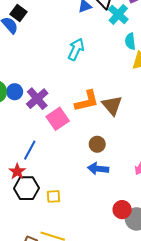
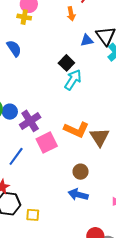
black square: (19, 13) -> (66, 63), moved
orange L-shape: (87, 101) -> (76, 130), turned 30
blue line: (30, 150) -> (16, 156), moved

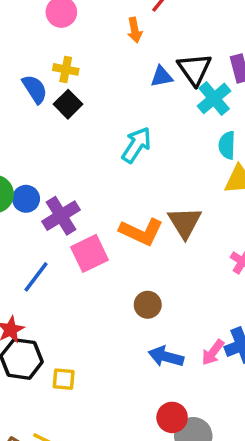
yellow cross: (24, 17) -> (66, 69), moved
black square: (66, 63) -> (68, 104), moved
brown triangle: (100, 137) -> (185, 222), moved
blue arrow: (78, 195) -> (166, 357), moved

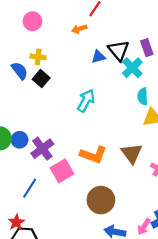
orange arrow: (135, 30) -> (79, 29), turned 88
brown triangle: (185, 222) -> (132, 153), moved
brown circle: (148, 305) -> (101, 200), size x1.6

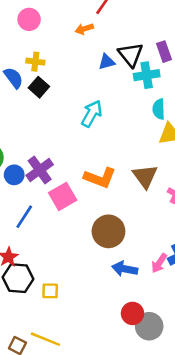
cyan cross: (132, 68) -> (147, 75), turned 35
blue circle: (20, 140) -> (14, 175), moved

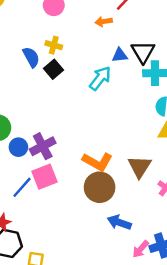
cyan arrow: (92, 114) -> (100, 78), moved
pink square: (63, 196) -> (44, 177), moved
brown circle: (108, 231) -> (100, 187), moved
blue arrow: (125, 269) -> (119, 222), moved

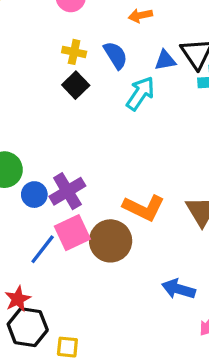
blue semicircle: (31, 57) -> (116, 55), moved
brown circle: (100, 187) -> (111, 241), moved

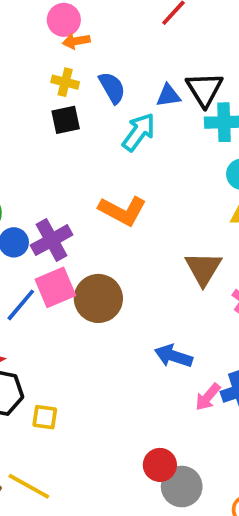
orange arrow: (140, 15) -> (76, 41), moved
black square: (76, 85) -> (66, 120), turned 30
orange L-shape: (144, 208) -> (122, 211), moved

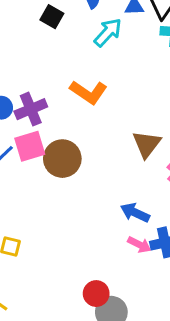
black square: (66, 120) -> (52, 17), turned 35
blue arrow: (173, 356) -> (135, 213), moved
pink arrow: (208, 397) -> (139, 245), turned -110

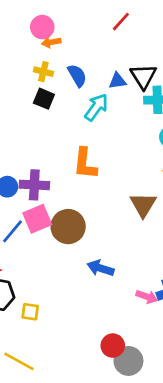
orange L-shape: (89, 92) -> (85, 164), turned 68
purple cross: (31, 109) -> (34, 185), turned 32
blue arrow: (135, 213) -> (100, 268), moved

